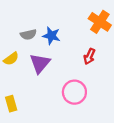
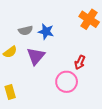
red arrow: (89, 56) -> (80, 62), moved

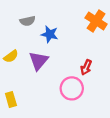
gray semicircle: (26, 30) -> (28, 21), moved

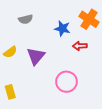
blue star: (50, 34) -> (62, 29), moved
red arrow: (86, 67) -> (80, 46), moved, turned 64

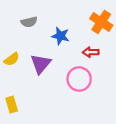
blue star: (62, 29) -> (60, 36), moved
pink circle: (66, 82) -> (79, 79), moved

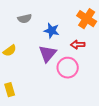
purple triangle: (41, 64) -> (48, 54), moved

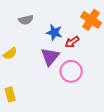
red arrow: (78, 45) -> (72, 42), moved, turned -32

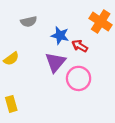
red arrow: (72, 42) -> (80, 46), turned 64

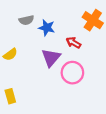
blue star: (60, 35) -> (47, 28), moved

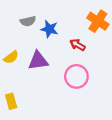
purple triangle: (51, 58) -> (38, 61), moved, turned 42

